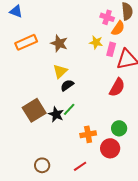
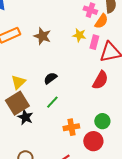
yellow triangle: (60, 71) -> (18, 82), moved
black star: (56, 114) -> (25, 117), moved

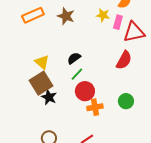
yellow triangle: (18, 82) -> (42, 62), turned -35
green line: (52, 102) -> (77, 74), moved
red circle: (93, 141) -> (85, 91), moved

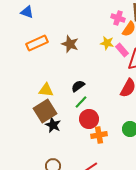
pink rectangle: (118, 22) -> (122, 50), turned -56
yellow triangle: (42, 62) -> (46, 90), turned -35

